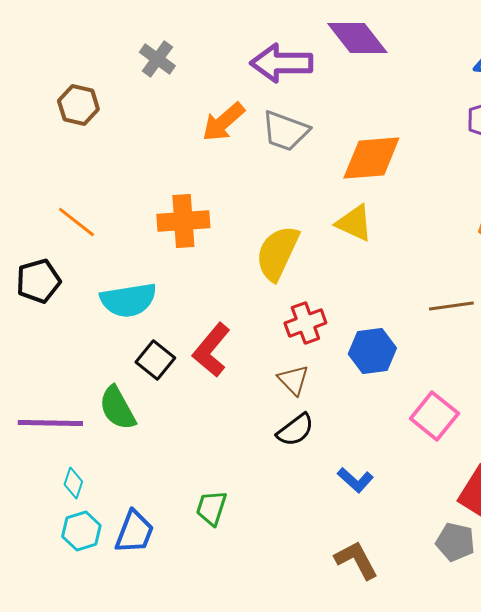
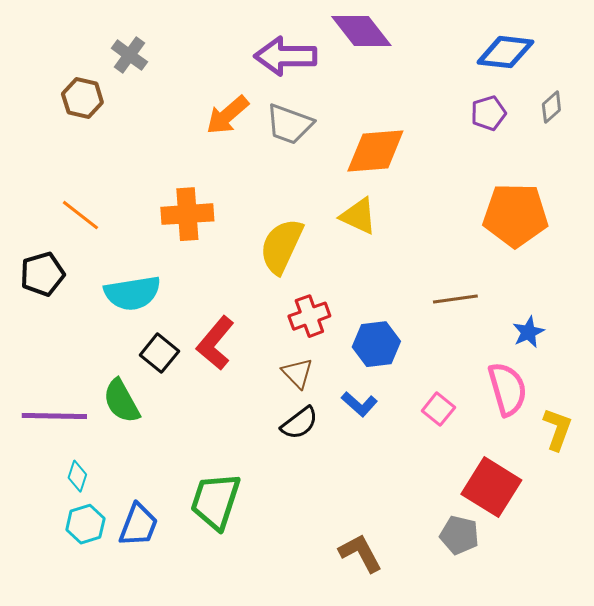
gray cross: (157, 59) -> (129, 55), moved
pink square: (434, 416) -> (438, 409), size x0.7
blue L-shape: (355, 480) -> (359, 404), moved
green trapezoid: (211, 508) -> (215, 501), size x1.6

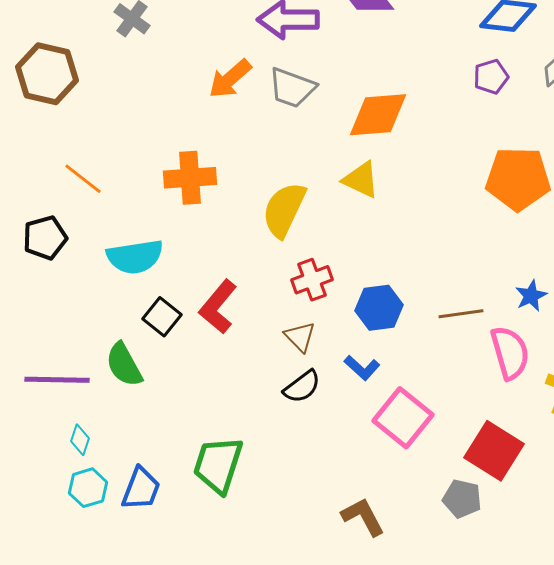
brown hexagon: (82, 98) -> (47, 74), moved, size x1.5
brown line: (455, 299) -> (461, 314), moved
pink square: (438, 409) -> (403, 418), moved, size x1.8

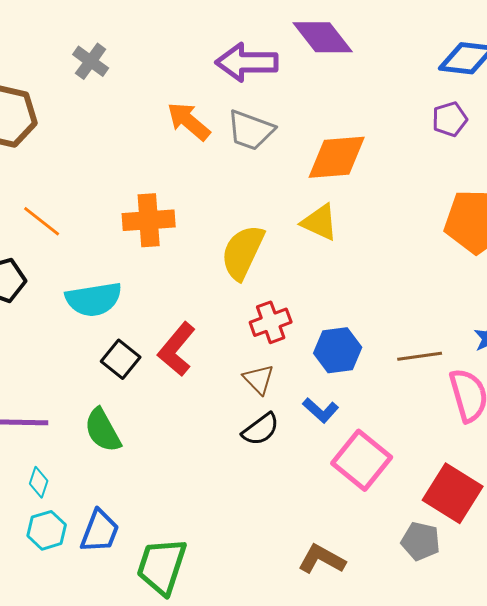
orange arrow: (230, 79) -> (189, 121), turned 81
green semicircle: (124, 365) -> (103, 430), moved
green trapezoid: (218, 465) -> (162, 566), moved
brown L-shape: (363, 517) -> (322, 559), turned -33

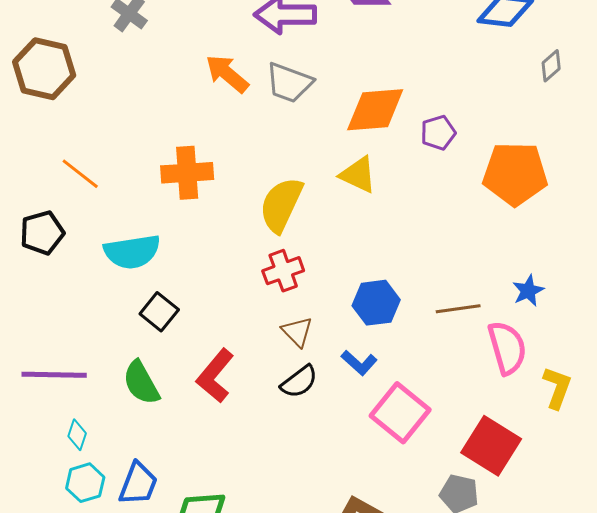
purple pentagon: (450, 119) -> (438, 133), moved
red cross: (271, 322) -> (283, 271), moved
red L-shape: (177, 349) -> (215, 376), moved

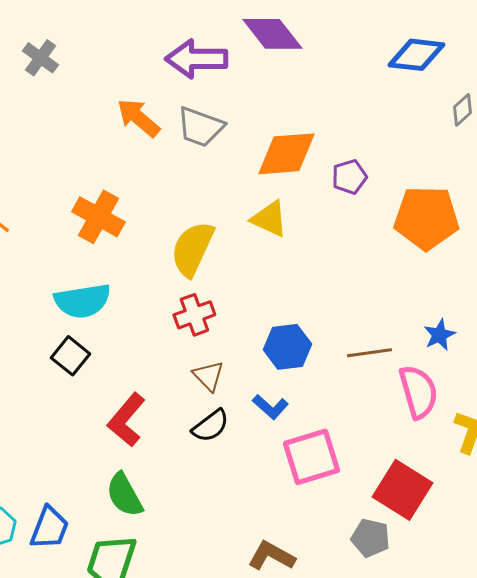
orange cross: (187, 173) -> (98, 217), turned 33
cyan semicircle: (132, 252) -> (82, 301), moved
green semicircle: (141, 383) -> (124, 495), moved
pink square: (400, 413) -> (311, 457), turned 34

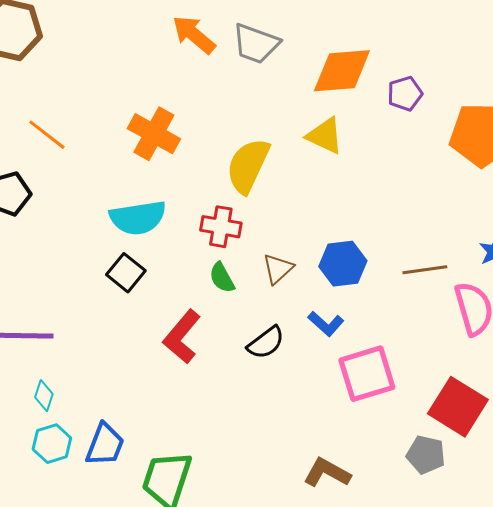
red cross: (194, 315) -> (221, 227), moved, turned 30
brown triangle: (208, 376) -> (278, 269), moved, turned 32
green semicircle: (124, 495) -> (222, 278), moved, size x0.7

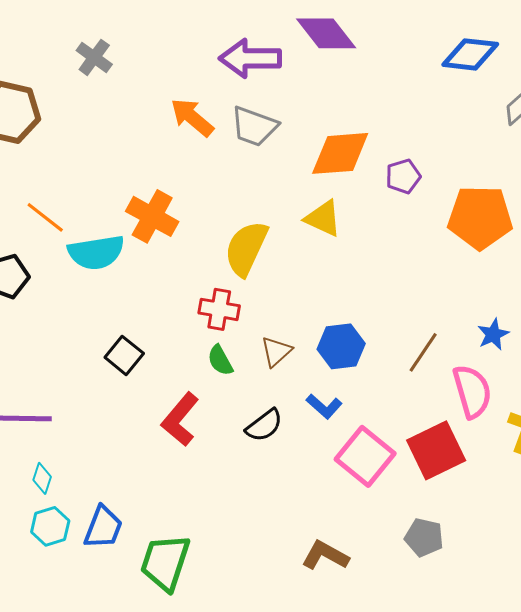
cyan semicircle: (138, 218) -> (96, 252), moved
brown line: (425, 270) -> (423, 352), turned -48
pink square: (367, 374) -> (365, 456), turned -34
red square: (458, 407) -> (436, 450), moved, turned 32

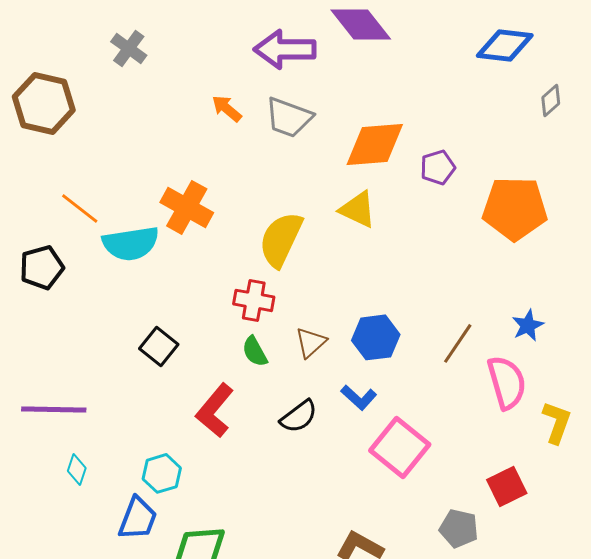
orange arrow: (192, 117) -> (227, 108), size x0.7
red square: (436, 450) -> (507, 486), moved, size x0.7
cyan hexagon: (50, 526) -> (162, 473), moved

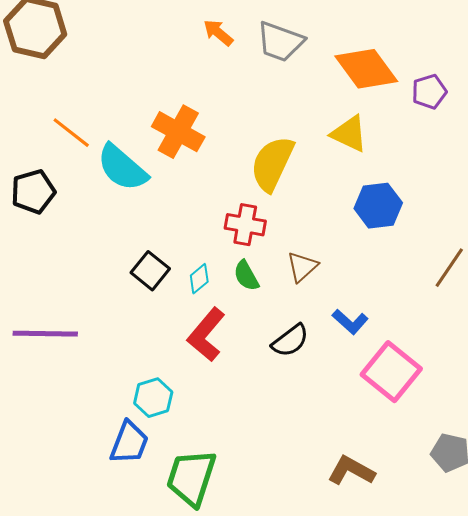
orange diamond: (375, 144) -> (366, 69), turned 58
cyan semicircle: (131, 243) -> (122, 168), turned 50
blue hexagon: (376, 337) -> (378, 206), moved
cyan diamond: (77, 469) -> (199, 279), moved, turned 32

